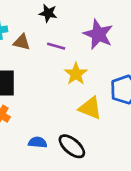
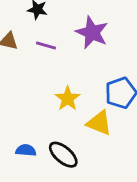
yellow star: (76, 74) -> (68, 99), moved
yellow triangle: (90, 108) -> (99, 123), moved

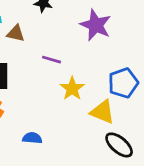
purple line: (46, 45) -> (52, 60), moved
black ellipse: (63, 155) -> (119, 145), moved

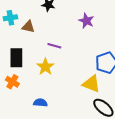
purple star: (96, 25) -> (86, 21), size x0.7
yellow star: (72, 88) -> (45, 67), moved

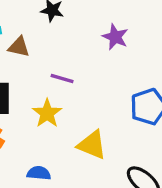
yellow triangle: (91, 84) -> (92, 145), moved

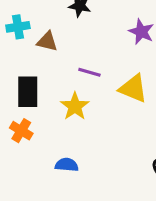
yellow triangle: (92, 145) -> (133, 88), moved

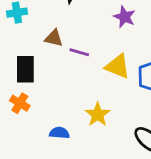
brown triangle: (47, 41) -> (54, 38), moved
yellow star: (75, 106) -> (98, 115), moved

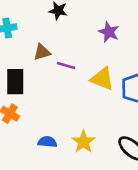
brown triangle: (54, 38) -> (42, 52), turned -30
yellow star: (98, 115) -> (83, 142), moved

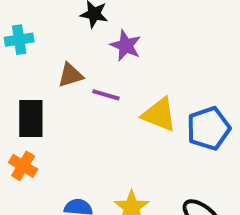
purple star: (109, 32) -> (126, 46), moved

